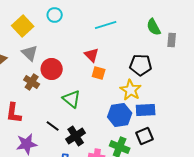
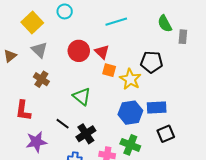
red circle: (52, 69) -> (79, 51), moved
yellow star: (131, 90) -> (130, 79), moved
black square: (145, 136) -> (166, 134), moved

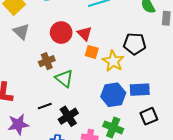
brown cross: (41, 79) -> (47, 61), moved, turned 35
black line: (63, 124) -> (45, 106), turned -56

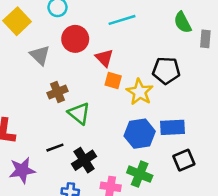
gray triangle: (21, 32) -> (40, 55), moved
red circle: (61, 33) -> (75, 39), moved

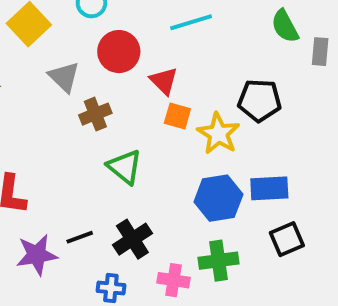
brown cross: (58, 92) -> (95, 114), moved
black line: (55, 148) -> (80, 237), moved
green cross: (140, 174) -> (218, 261), turned -30

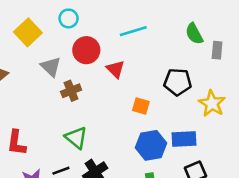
orange square: (177, 116) -> (141, 106), moved
yellow star: (218, 134) -> (212, 103), moved
green triangle: (125, 167) -> (76, 138), moved

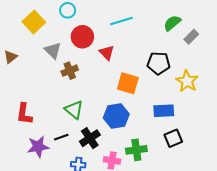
green semicircle: (194, 34) -> (172, 23), turned 78
gray rectangle: (217, 50) -> (191, 37), turned 40
orange square: (141, 106) -> (128, 83), size x1.5
blue hexagon: (151, 145) -> (116, 116), moved

